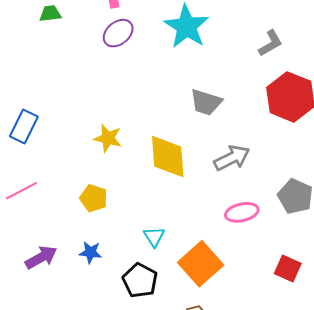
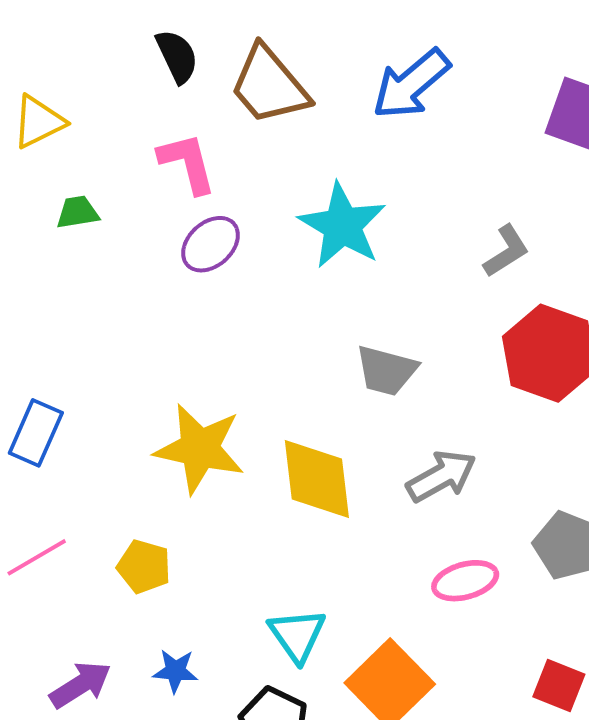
yellow star: (108, 138) -> (200, 449), size x1.6
yellow pentagon: (94, 198) -> (144, 567), moved
cyan triangle: (154, 237) -> (297, 635), size x1.4

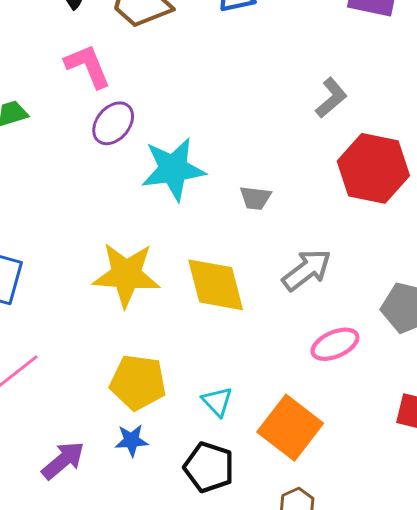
cyan star: (342, 226) -> (173, 169), moved, turned -30
gray trapezoid: (386, 370) -> (255, 198), size x0.7
yellow pentagon: (144, 567) -> (138, 382), moved, size x1.4
cyan triangle: (297, 635) -> (217, 402), size x0.7

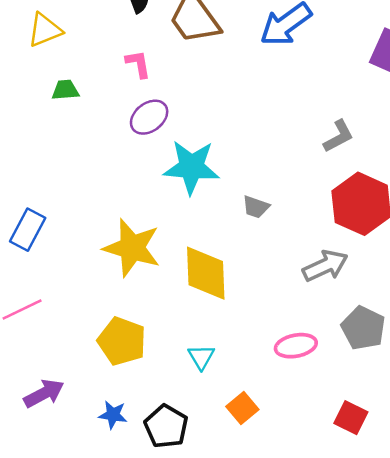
pink L-shape: (88, 66) -> (138, 64), size x0.7
gray arrow: (307, 270) -> (325, 266), moved
cyan triangle: (217, 402) -> (201, 357), moved
orange square: (290, 428) -> (242, 408), size x0.6
blue star: (131, 440) -> (113, 415), moved

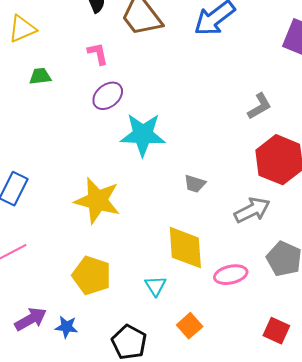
gray trapezoid: (256, 207) -> (195, 184), moved
yellow diamond: (206, 273) -> (185, 248), moved
blue star: (113, 415) -> (66, 327), moved

